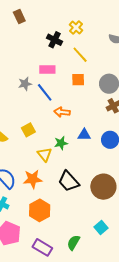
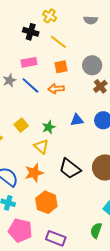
orange arrow: (62, 112) -> (56, 89), moved
green star: (61, 143) -> (49, 127), moved
green semicircle: (73, 243) -> (96, 230), moved

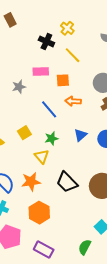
orange square: (61, 67) -> (63, 80), moved
blue line: (30, 85) -> (49, 109), moved
orange arrow: (56, 89) -> (73, 101), moved
blue triangle: (77, 120) -> (80, 135), turned -40

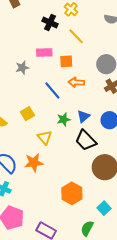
green star: (51, 138) -> (64, 119), moved
black trapezoid: (67, 182) -> (86, 140), moved
orange hexagon: (39, 213) -> (72, 193), moved

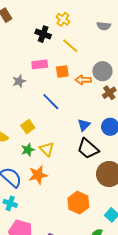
orange arrow: (76, 82) -> (83, 80), moved
green star: (64, 119) -> (28, 150), moved

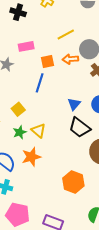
black cross: (43, 34) -> (18, 12), moved
yellow line: (70, 46) -> (66, 35), moved, turned -66
orange square: (62, 72) -> (48, 61), moved
blue line: (51, 102) -> (40, 83), turned 66

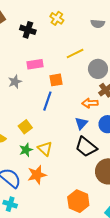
orange arrow: (70, 59) -> (90, 103), moved

